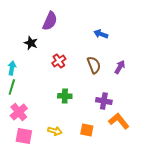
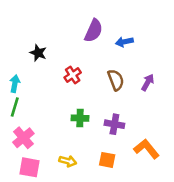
purple semicircle: (50, 21) -> (94, 31), moved
blue arrow: (101, 34) -> (124, 42), turned -32
purple cross: (104, 101) -> (114, 124), moved

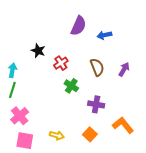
black star: (38, 53) -> (38, 51), moved
green cross: (80, 118) -> (71, 86), moved, turned 32
orange square: (107, 160) -> (90, 134), turned 32

